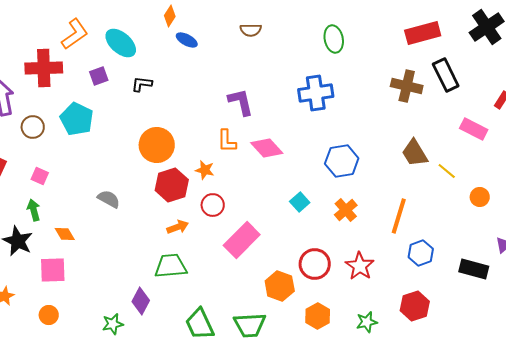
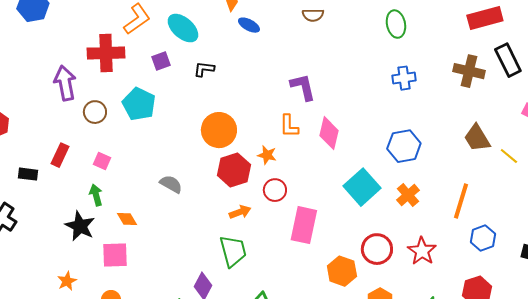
blue cross: (316, 93) -> (404, 78), moved, size x0.7
pink diamond: (267, 148) -> (329, 133), turned 56
cyan square: (300, 202) -> (362, 187), size x1.8
pink rectangle: (242, 240) -> (304, 225), turned -33
green trapezoid: (171, 266) -> (233, 251), turned 80

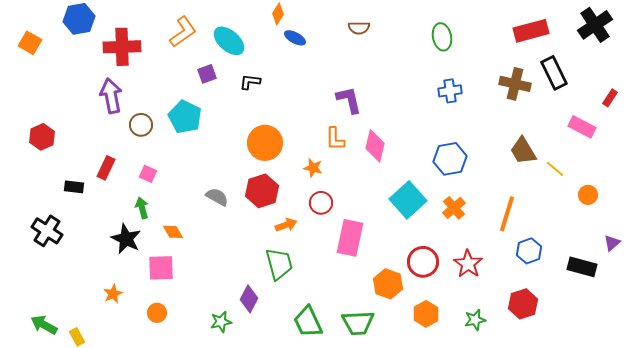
red cross: (106, 53) -> (122, 47), moved
red hexagon: (234, 170) -> (262, 191), moved

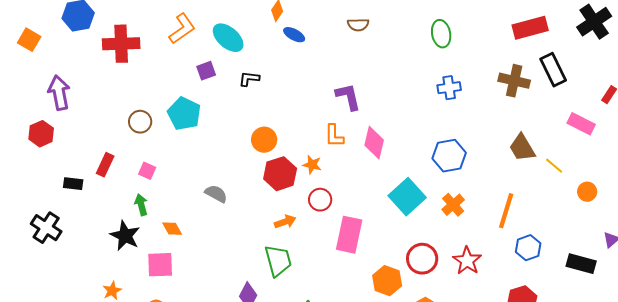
purple arrow: (111, 96) -> (59, 93), moved
orange circle: (265, 143) -> (264, 140), size x0.7
red hexagon: (262, 191) -> (280, 174), moved

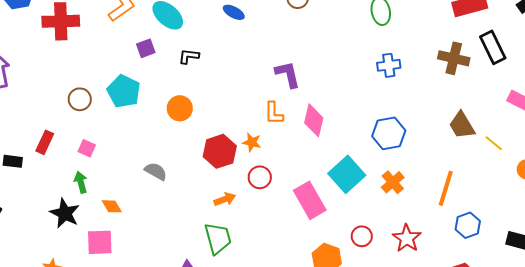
orange circle: (264, 140) -> (180, 108), moved
pink rectangle: (349, 235) -> (310, 200), moved, turned -42
red circle: (422, 259) -> (362, 236), size x0.7

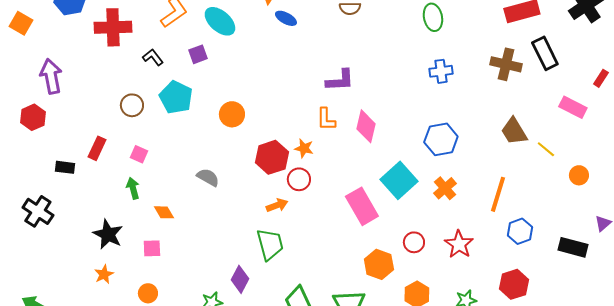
black L-shape: (189, 56) -> (153, 57), moved, turned 45
purple L-shape: (288, 74) -> (340, 80), turned 100
red circle: (260, 177) -> (299, 179), moved
black star: (65, 213) -> (108, 234), moved
pink square: (100, 242) -> (152, 248), size x0.7

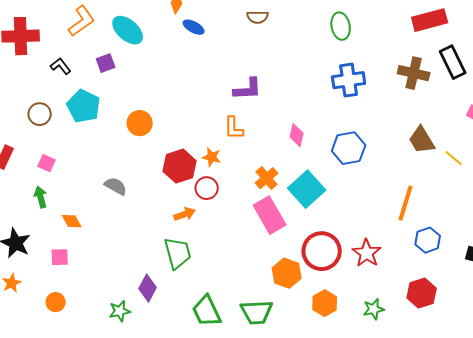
blue cross: (441, 71) -> (349, 80), size x1.4
pink diamond: (366, 126) -> (297, 135), moved, size x0.7
orange cross: (445, 188) -> (267, 178), moved
red circle: (414, 242) -> (322, 251), size x1.8

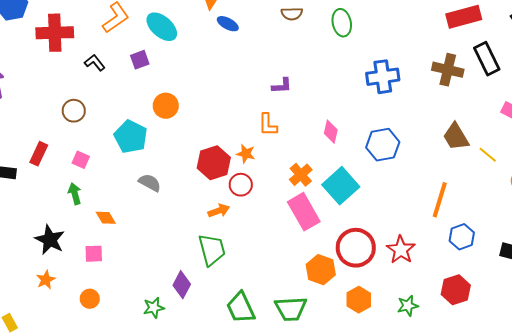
green ellipse: (341, 26) -> (342, 23), moved
purple L-shape: (248, 89) -> (282, 86), size x0.7
cyan pentagon: (84, 106) -> (131, 137), moved
orange circle: (140, 123) -> (166, 106), moved

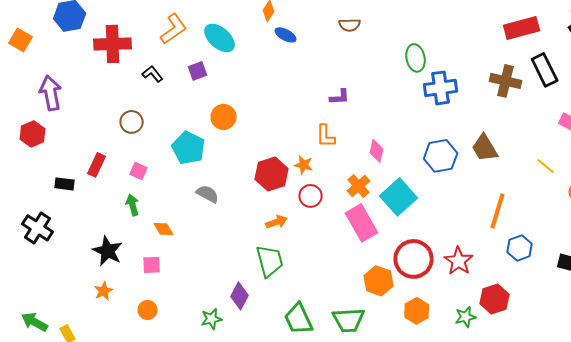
green ellipse: (342, 23) -> (416, 58), moved
pink diamond: (331, 132) -> (377, 151), moved
brown trapezoid: (456, 137) -> (485, 148), moved
red circle: (241, 185) -> (311, 196), moved
red hexagon: (456, 290) -> (495, 299), moved

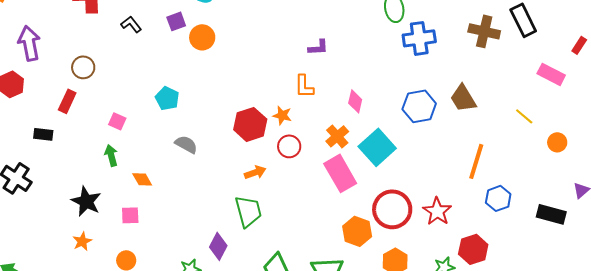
orange circle: (224, 117) -> (202, 37), moved
brown circle: (132, 122) -> (83, 67), moved
cyan pentagon: (189, 148) -> (167, 98), size x0.7
red rectangle: (97, 165) -> (67, 101), moved

